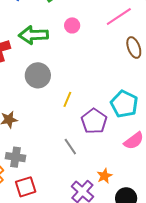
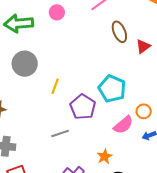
gray line: (70, 147) -> (60, 133), turned -72
orange star: (104, 176) -> (105, 156), moved

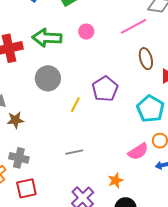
cyan pentagon: (112, 89) -> (151, 109), moved
purple pentagon: (83, 107) -> (105, 89), moved

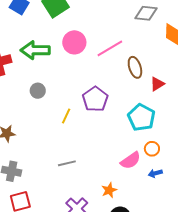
pink line: (134, 26) -> (110, 48), moved
pink circle: (86, 32) -> (74, 42), size x1.5
gray circle: (48, 78) -> (38, 91), size x0.6

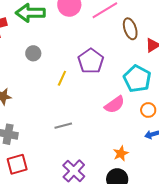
pink semicircle: (131, 160) -> (115, 105), moved
orange star: (109, 190) -> (121, 153), moved

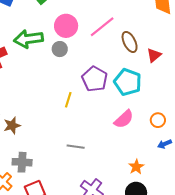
gray circle: (33, 53) -> (60, 49), moved
cyan pentagon: (137, 79) -> (128, 82), moved
gray line: (63, 126) -> (76, 147), turned 30

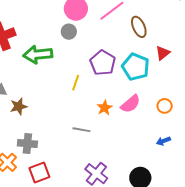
green arrow: (28, 39) -> (38, 54), moved
red triangle: (154, 55) -> (163, 53), moved
blue arrow: (165, 144) -> (163, 141), moved
orange star: (136, 167) -> (105, 108), moved

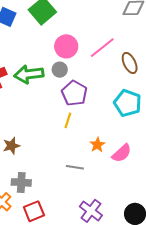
green arrow: (38, 54) -> (29, 74), moved
purple pentagon: (103, 63) -> (74, 93), moved
pink semicircle: (131, 104) -> (122, 153), moved

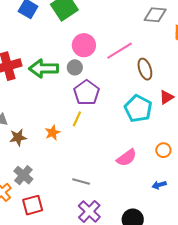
orange star: (97, 145) -> (53, 133), moved
gray line: (75, 167) -> (81, 182), moved
gray cross: (21, 182) -> (23, 175), turned 30

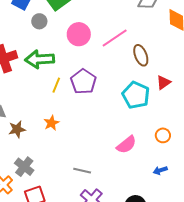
gray circle: (75, 67) -> (39, 21), moved
yellow line: (77, 119) -> (56, 85), moved

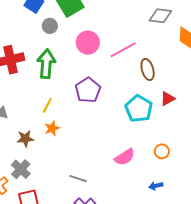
green arrow: (39, 59) -> (46, 64), turned 92
yellow line: (56, 85) -> (47, 105), moved
brown star: (17, 129) -> (25, 139), moved

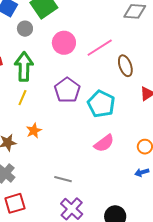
yellow line: (47, 105) -> (22, 98), moved
cyan pentagon: (139, 109) -> (101, 104), moved
pink semicircle: (125, 157) -> (104, 143), moved
blue arrow: (156, 186) -> (142, 172), moved

